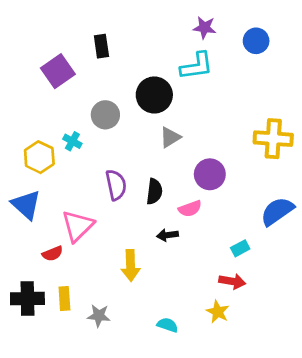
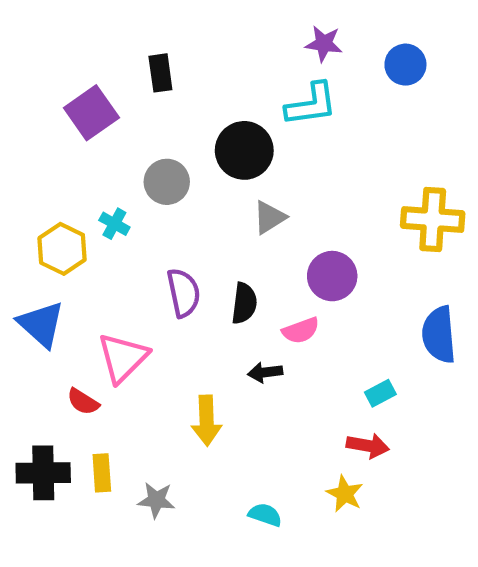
blue semicircle: (277, 211) -> (439, 335), turned -60
red semicircle: (53, 254) -> (83, 402), turned 54

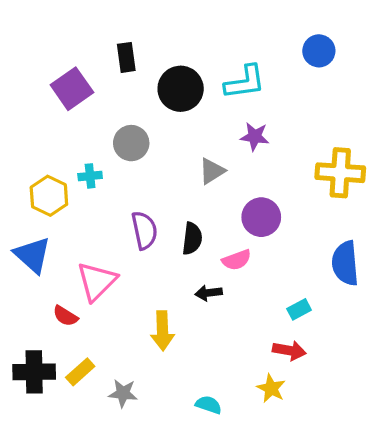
purple star: (324, 44) -> (255, 136), moved
black circle: (244, 150) -> (181, 89), moved
cyan cross: (114, 224) -> (90, 176), turned -35
yellow rectangle: (102, 473) -> (80, 372), turned 52

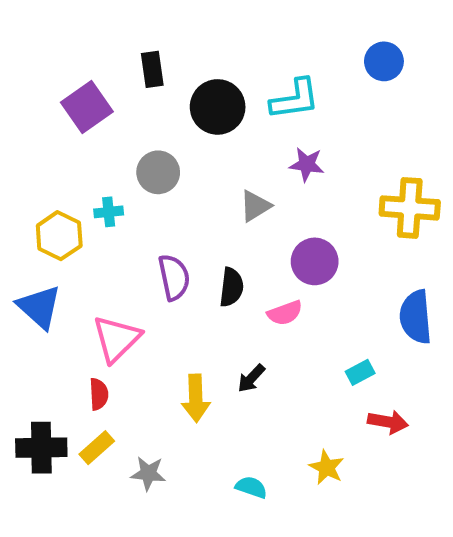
black arrow: (209, 293) -> (251, 378), moved, turned -40
red semicircle: (65, 316) -> (99, 394), moved, turned -125
red arrow: (289, 350) -> (388, 422), moved

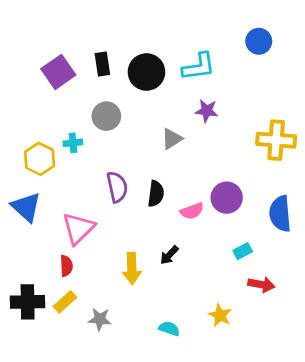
black rectangle: (152, 69) -> (102, 64), moved
purple circle: (315, 261) -> (227, 198), moved

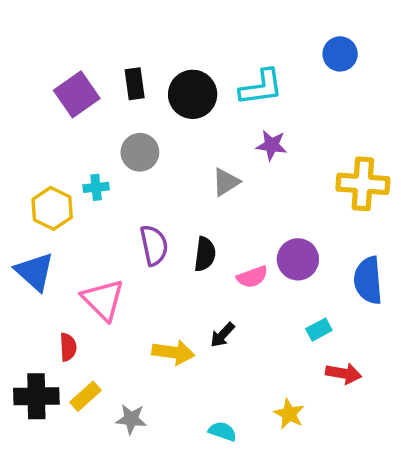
pink triangle: (78, 228) -> (103, 300), turned -30
red semicircle: (66, 266) -> (68, 347), moved
yellow arrow: (132, 268) -> (173, 352), turned -80

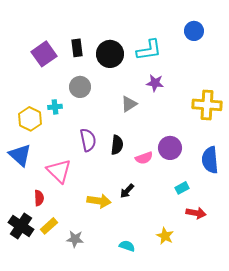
black cross: (36, 396) -> (21, 226), turned 35

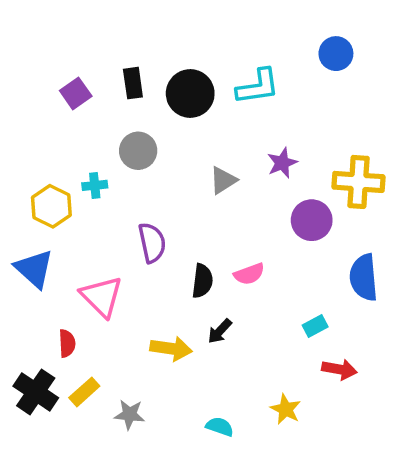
purple square: (44, 54) -> (76, 93), size x0.7
purple star: (155, 83) -> (282, 163), moved, turned -30
black semicircle: (117, 145) -> (202, 281), moved
purple circle: (170, 148) -> (312, 220), moved

